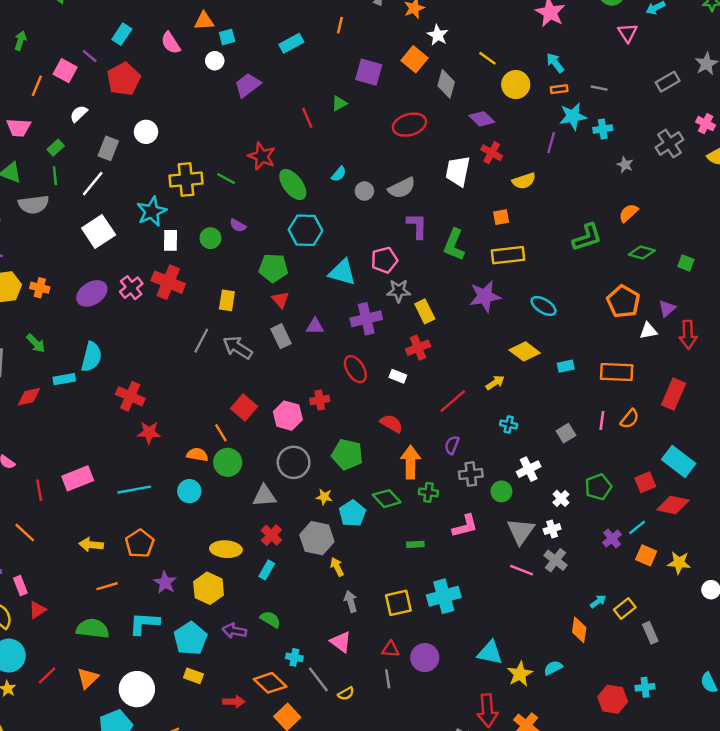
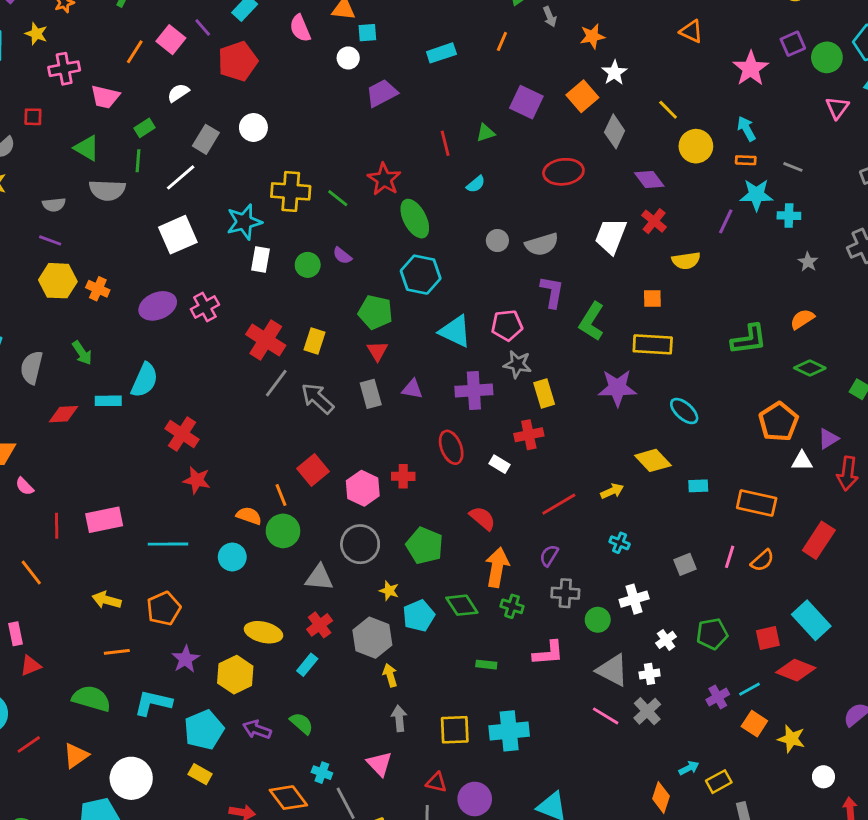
cyan semicircle: (339, 174) -> (476, 184), moved
red cross: (168, 282) -> (266, 340), moved
gray triangle: (521, 531) -> (612, 670), turned -48

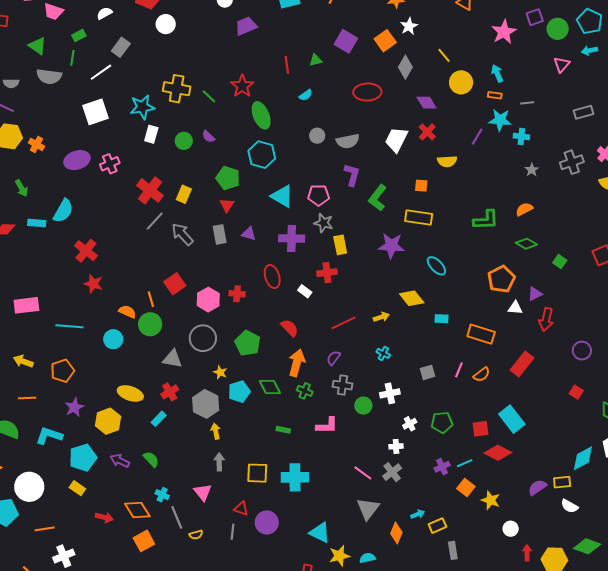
white circle: (253, 127) -> (166, 24), moved
gray line: (793, 167) -> (527, 103), turned -32
gray triangle: (612, 670) -> (368, 509), moved, turned 35

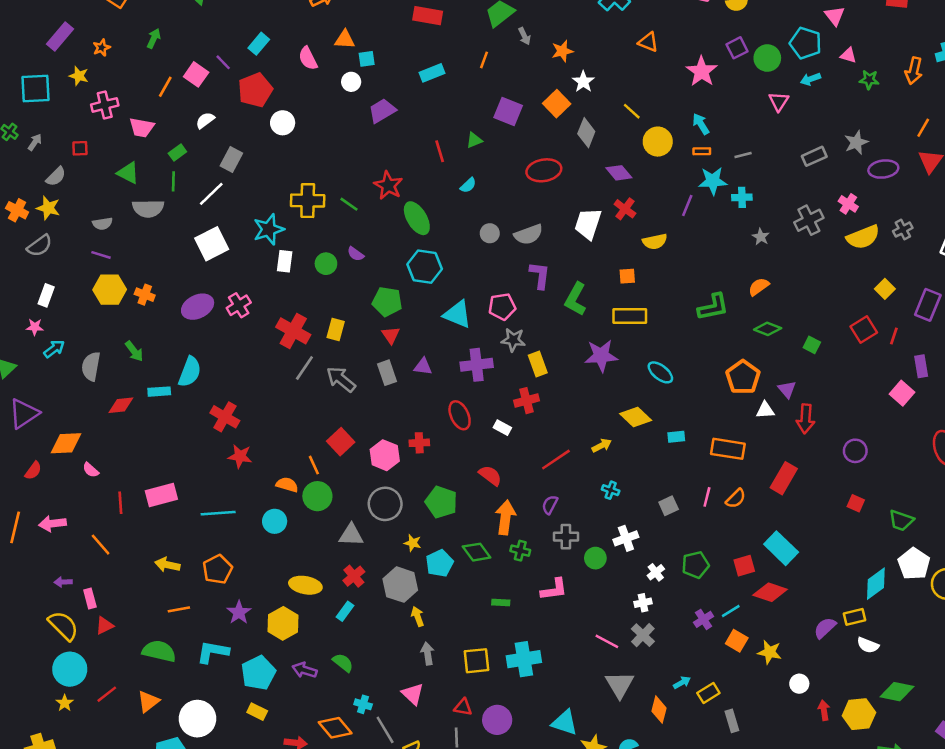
purple triangle: (535, 294) -> (787, 389), turned -35

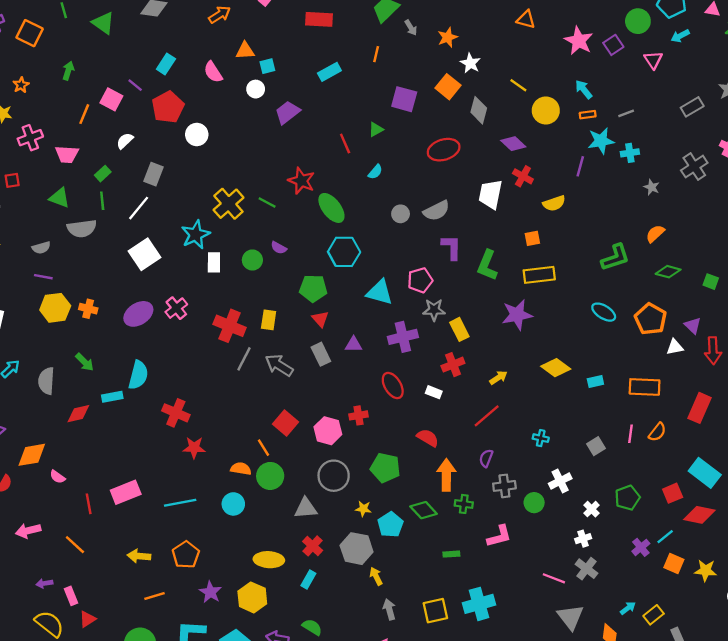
purple square: (737, 48) -> (613, 45), moved
yellow cross: (308, 201) -> (228, 204), turned -36
cyan ellipse: (660, 372) -> (604, 312), moved
yellow arrow: (602, 446) -> (498, 378), moved

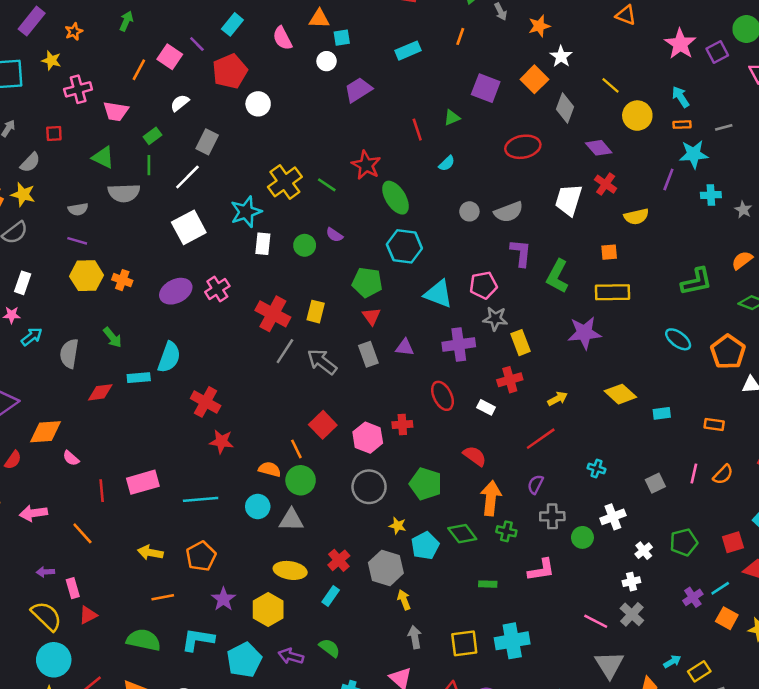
cyan cross: (630, 153) -> (711, 195), moved
orange rectangle: (645, 387) -> (714, 425), size x0.6
gray triangle: (306, 508) -> (291, 520), moved

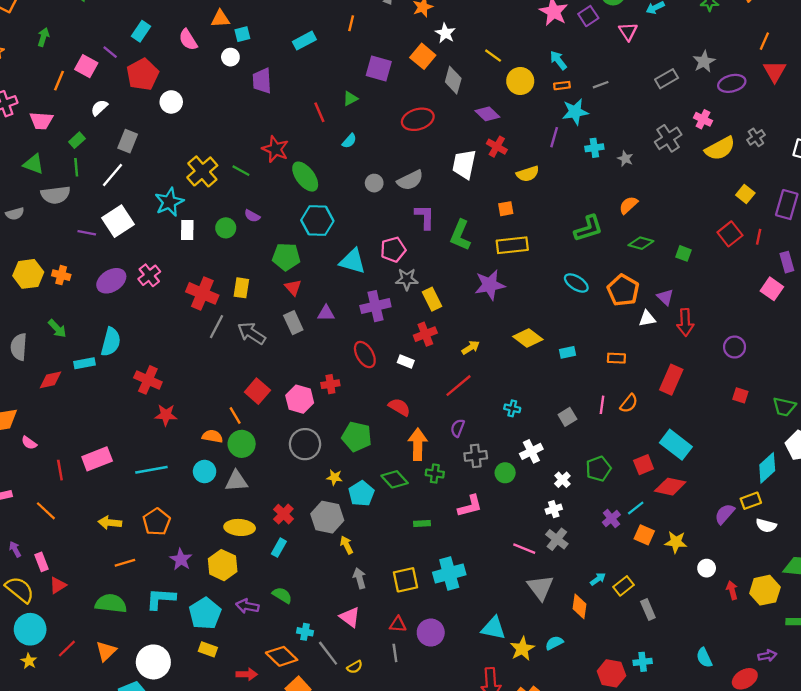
purple trapezoid: (358, 90) -> (262, 81), turned -56
purple line: (77, 241) -> (87, 233), moved
purple arrow: (45, 572) -> (15, 549), turned 70

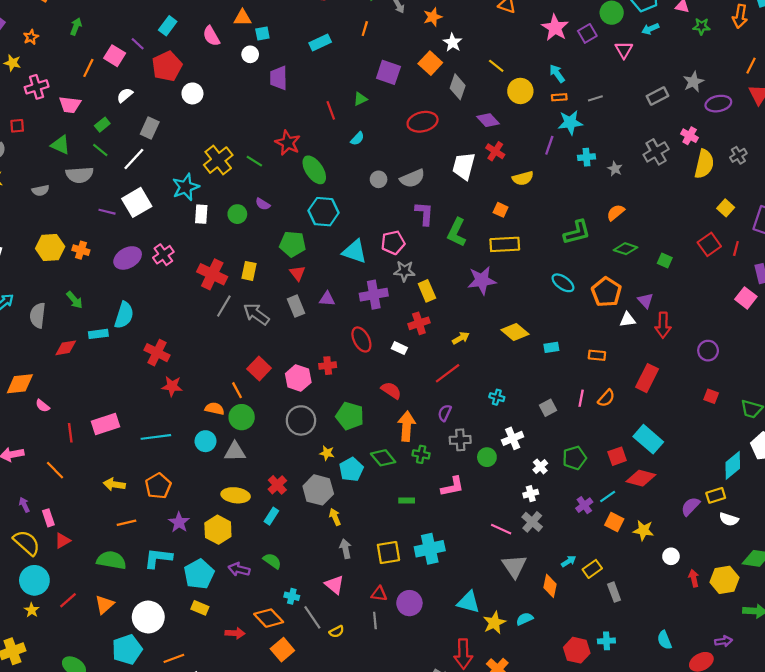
yellow semicircle: (720, 148) -> (704, 164), turned -52
green line: (76, 167) -> (100, 150), turned -49
orange square: (506, 209) -> (501, 210), turned 32

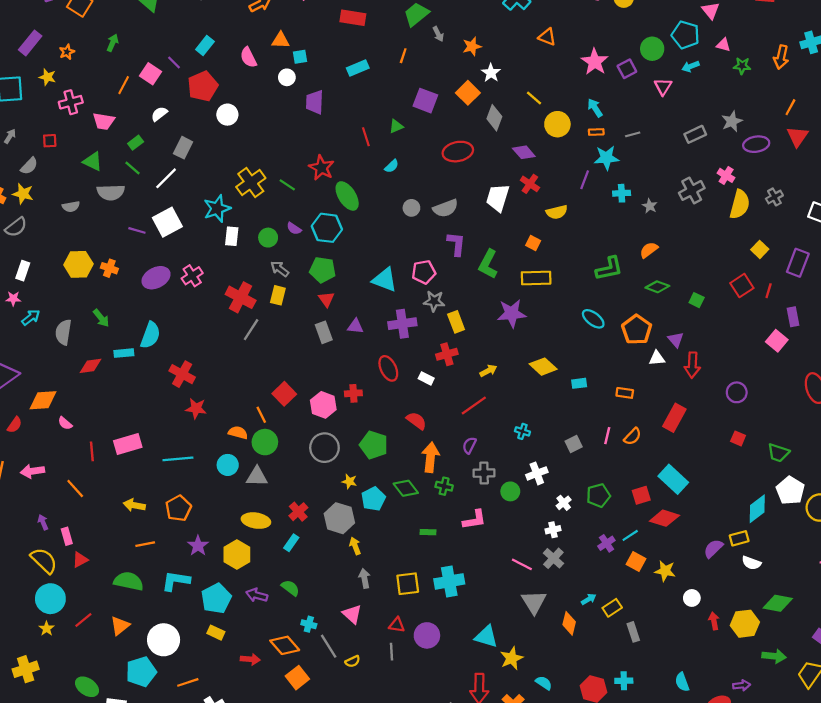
cyan hexagon: (324, 212) -> (327, 228), moved
gray arrow: (256, 314) -> (280, 269), moved, size x0.7
cyan semicircle: (525, 619) -> (544, 683), moved, turned 56

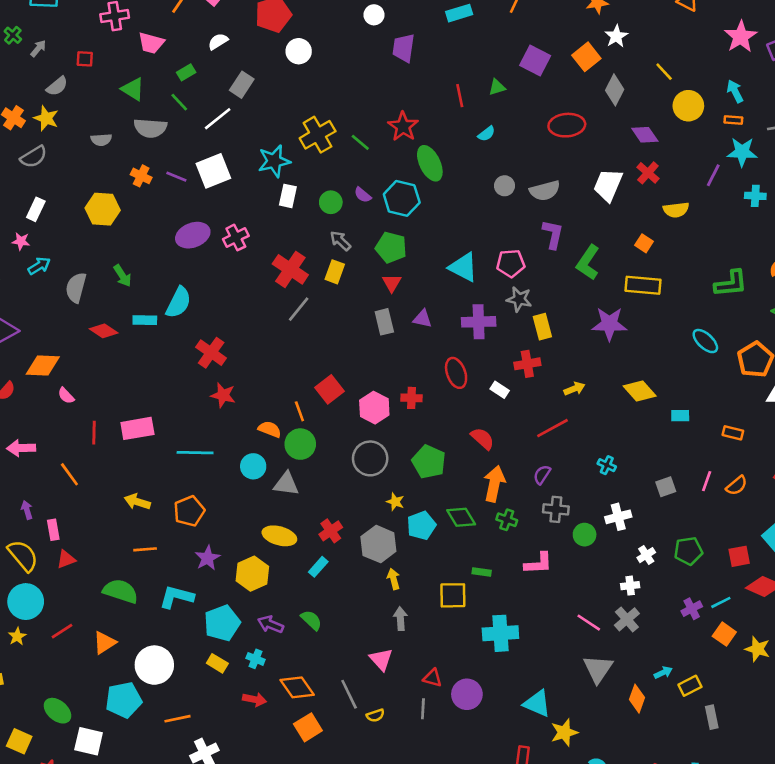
orange cross: (109, 268) -> (141, 176), moved
red diamond: (90, 366) -> (104, 331), turned 35
yellow square: (408, 584) -> (453, 595), moved
cyan cross: (309, 624) -> (255, 659), moved

